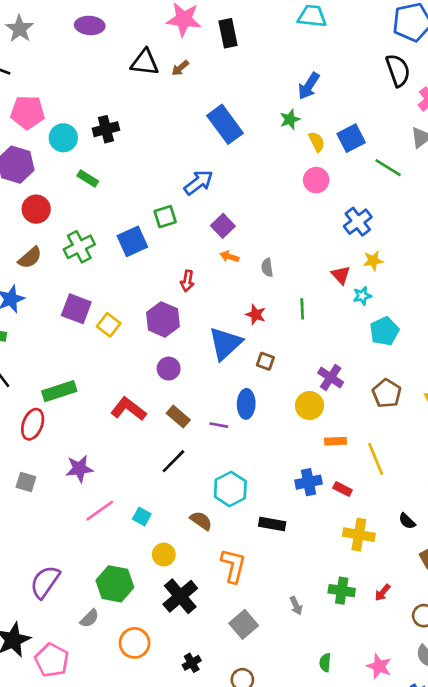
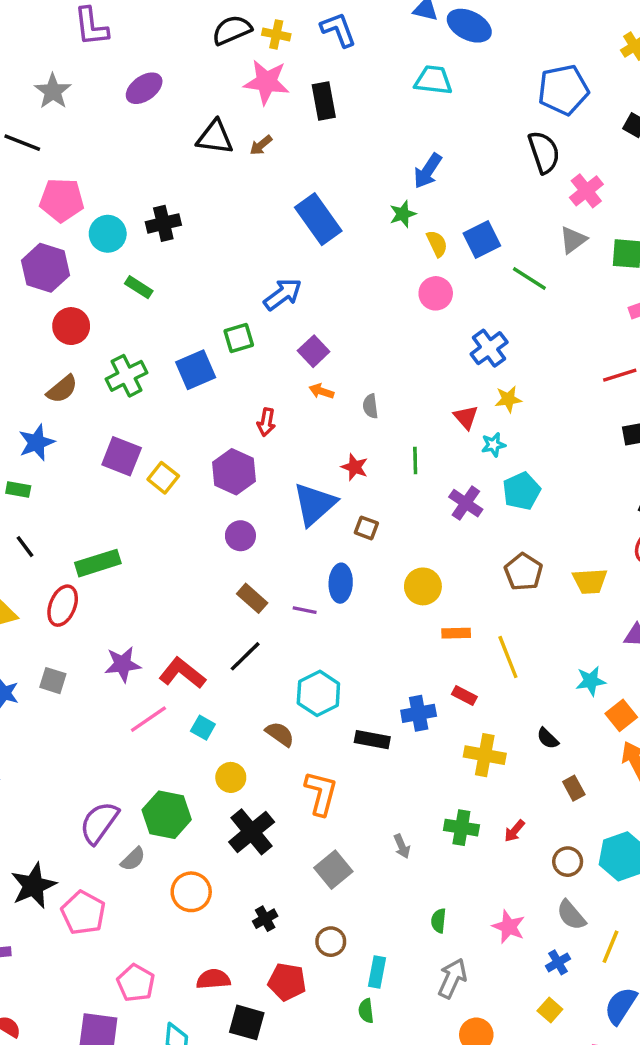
purple ellipse: (90, 25) -> (144, 88), turned -40
purple cross: (331, 378) -> (466, 503), moved
red L-shape: (128, 409) -> (182, 673), moved
blue cross: (309, 482) -> (419, 713), moved
purple semicircle: (45, 582) -> (99, 823), moved

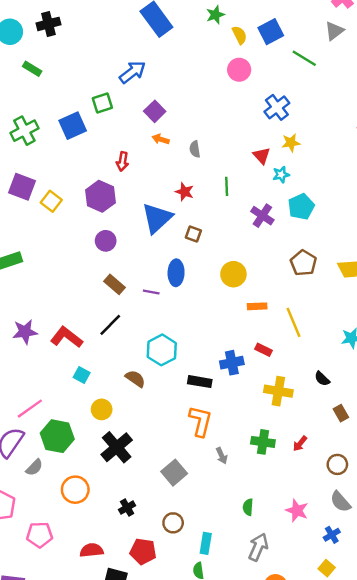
pink line: (148, 719) -> (30, 409), moved
orange L-shape: (321, 793) -> (200, 421), moved
pink pentagon: (136, 983) -> (40, 535), moved, turned -30

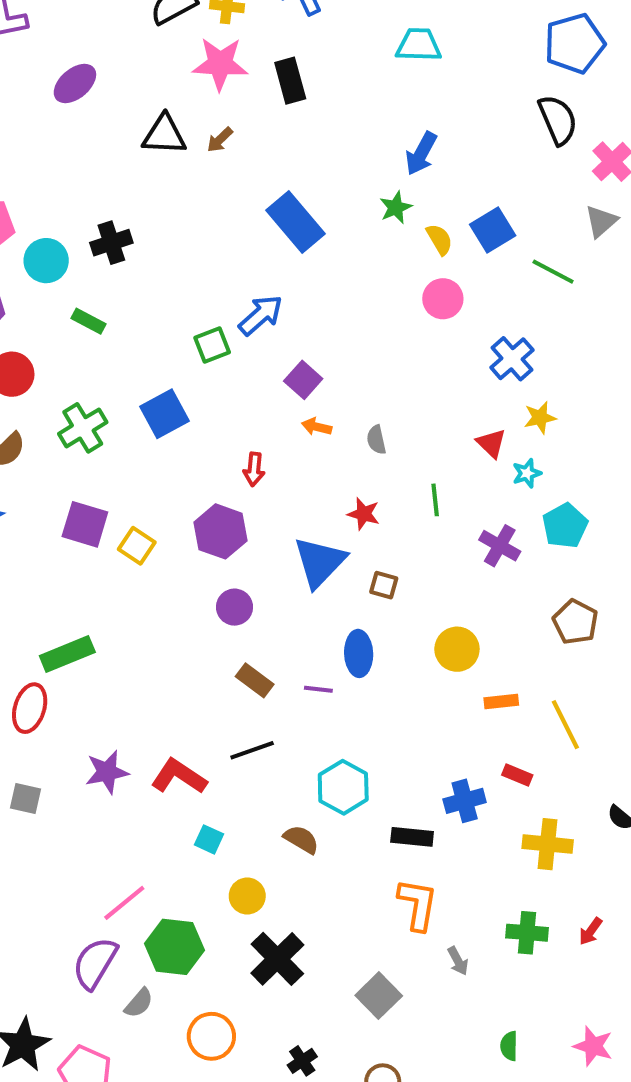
green square: (102, 103) -> (212, 345), moved
black line: (110, 325) -> (252, 750), turned 30

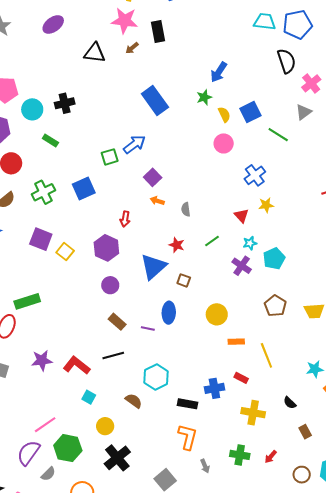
cyan trapezoid: (419, 45) -> (265, 22), moved
brown arrow: (220, 140) -> (132, 48), moved
cyan star: (527, 473) -> (250, 243), moved
green line: (435, 500) -> (212, 241), turned 56

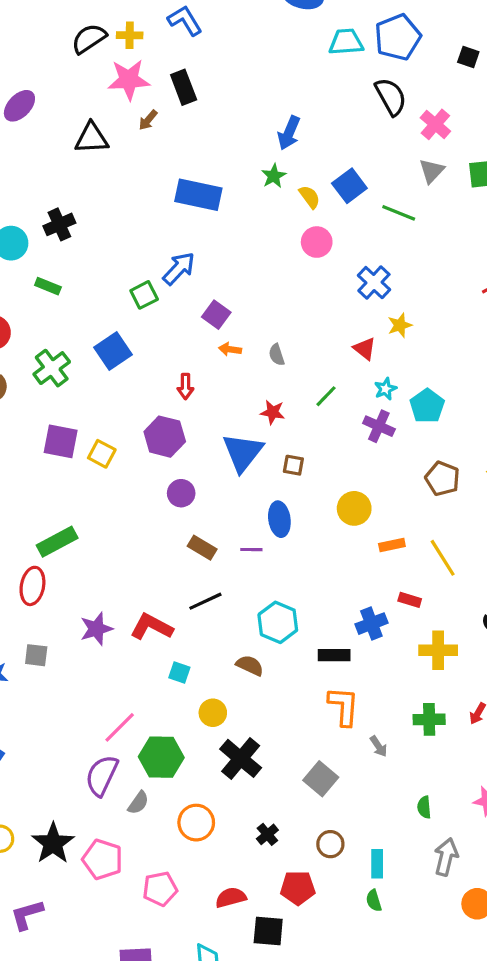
blue rectangle: (155, 100) -> (198, 195), turned -32

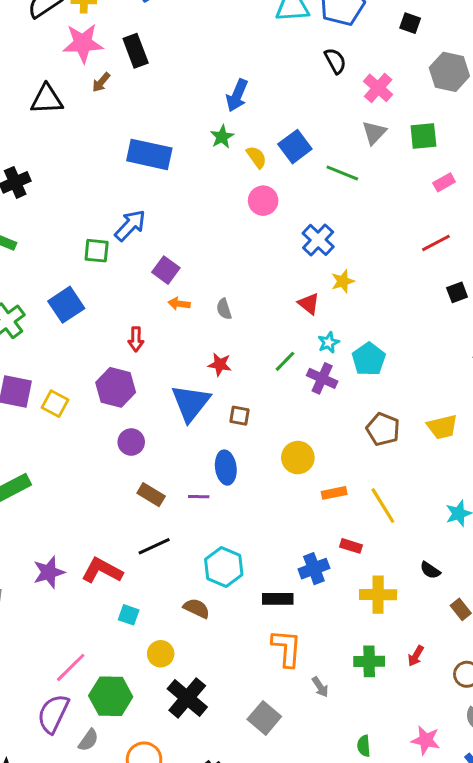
black semicircle: (391, 97) -> (335, 61), size x0.7
green square: (144, 295) -> (97, 251), turned 32
green line: (326, 396) -> (285, 361), moved

